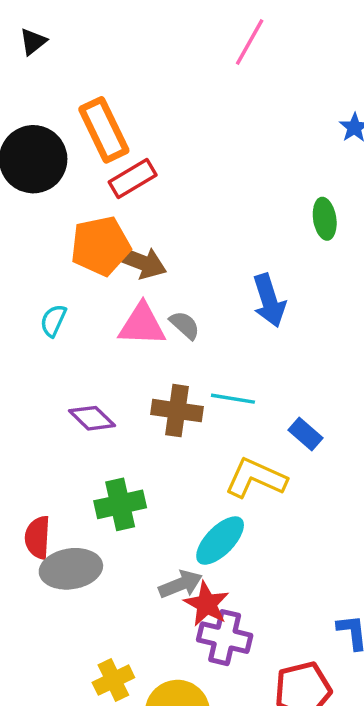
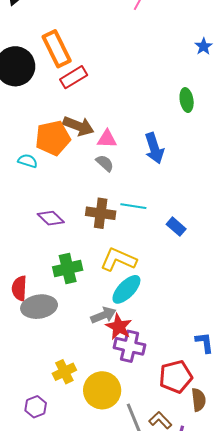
orange pentagon: (101, 246) -> (53, 138), moved
cyan semicircle: (53, 321) -> (28, 161), turned 84
pink triangle: (142, 325) -> (107, 139), moved, size x0.7
yellow L-shape: (256, 478) -> (118, 260), moved

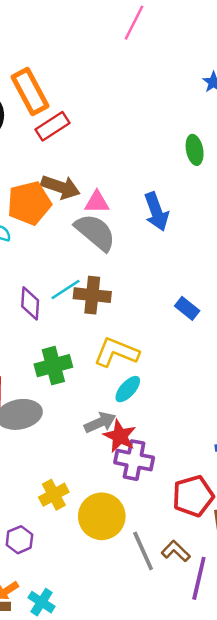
gray semicircle: (105, 163) -> (95, 232), size x1.8
cyan line: (133, 206) -> (65, 290), moved, turned -40
purple diamond: (51, 218) -> (30, 303), turned 52
cyan ellipse: (126, 289) -> (128, 389), size x0.7

